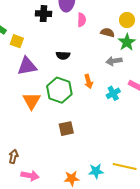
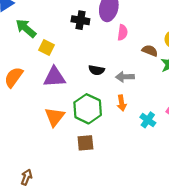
gray arrow: (114, 61) -> (125, 77), moved
cyan cross: (113, 93) -> (148, 120), turned -32
brown square: (66, 129) -> (85, 143), moved

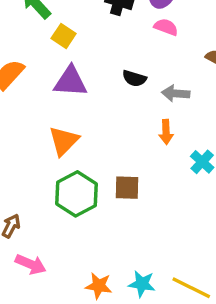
pink semicircle: (123, 33) -> (166, 27), moved, turned -84
green hexagon: (88, 109) -> (77, 194), moved
brown square: (85, 143) -> (127, 188), moved

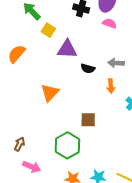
black semicircle: (134, 78) -> (88, 69), moved
purple triangle: (70, 81) -> (67, 49), moved
green hexagon: (77, 194) -> (67, 145), moved

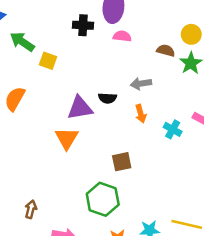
purple triangle: (67, 49) -> (80, 108), moved
brown arrow: (19, 144) -> (31, 209), moved

